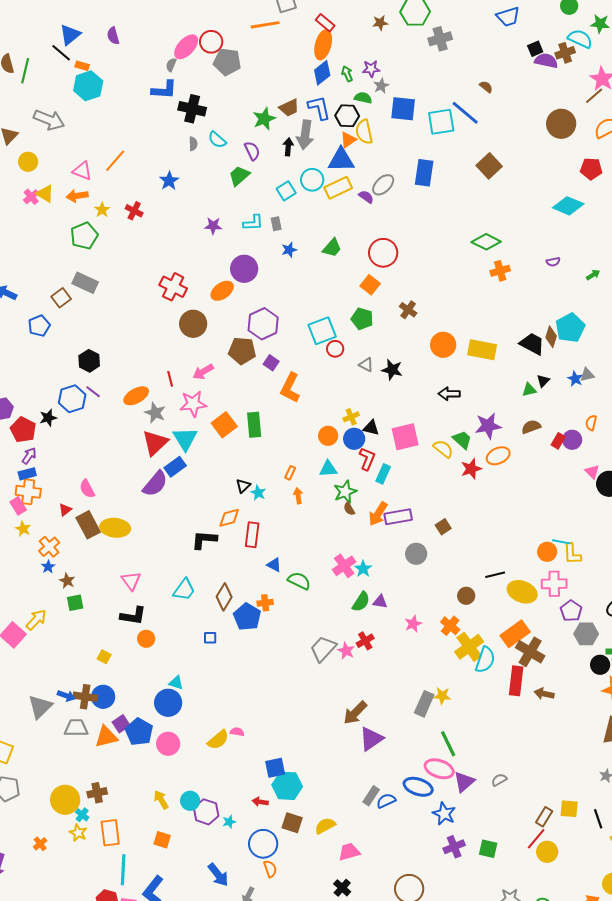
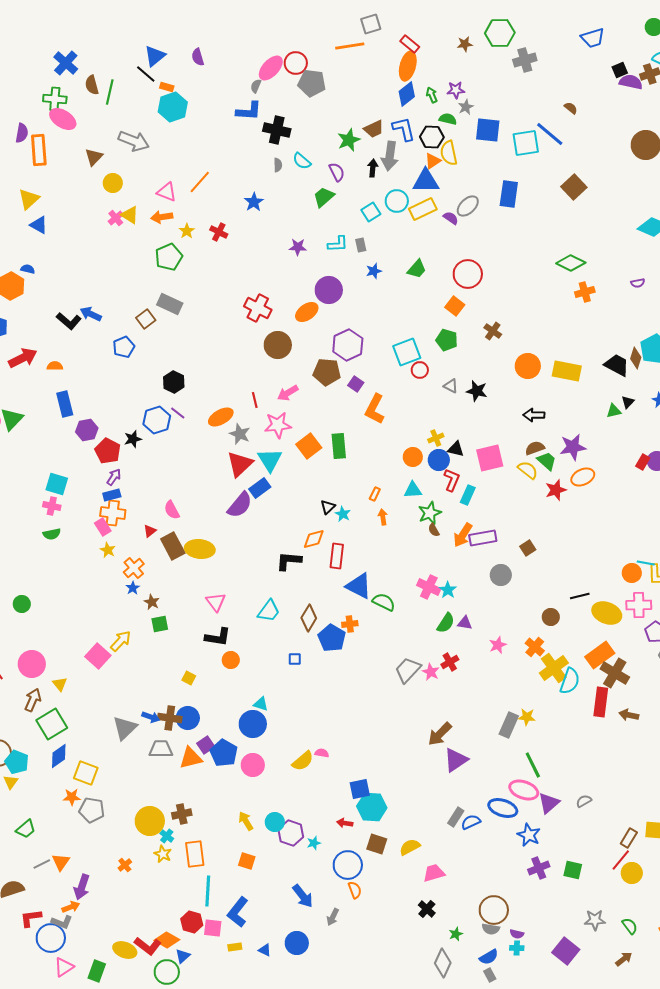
brown semicircle: (531, 427) -> (535, 448), moved
blue triangle: (274, 565) -> (359, 586), size x1.8
pink cross: (344, 566) -> (429, 587), turned -30

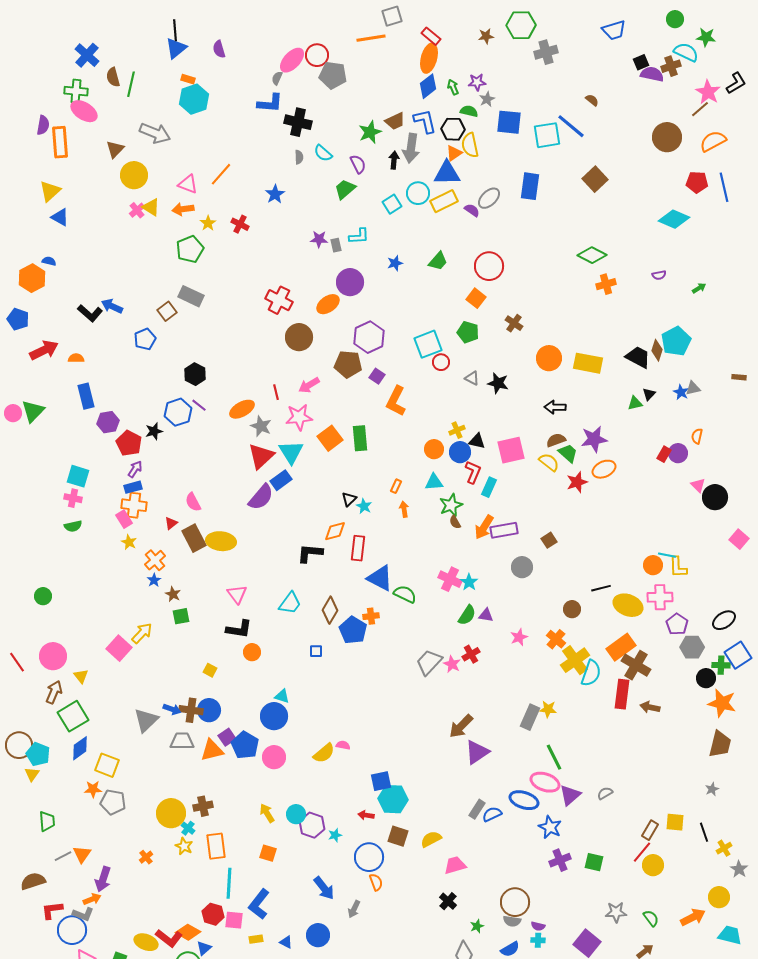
black line: (146, 74) -> (175, 30), moved, turned 45
yellow circle: (113, 183) -> (134, 175), size x1.4
gray rectangle: (361, 245) -> (336, 245), moved
green trapezoid: (26, 829) -> (47, 821), turned -55

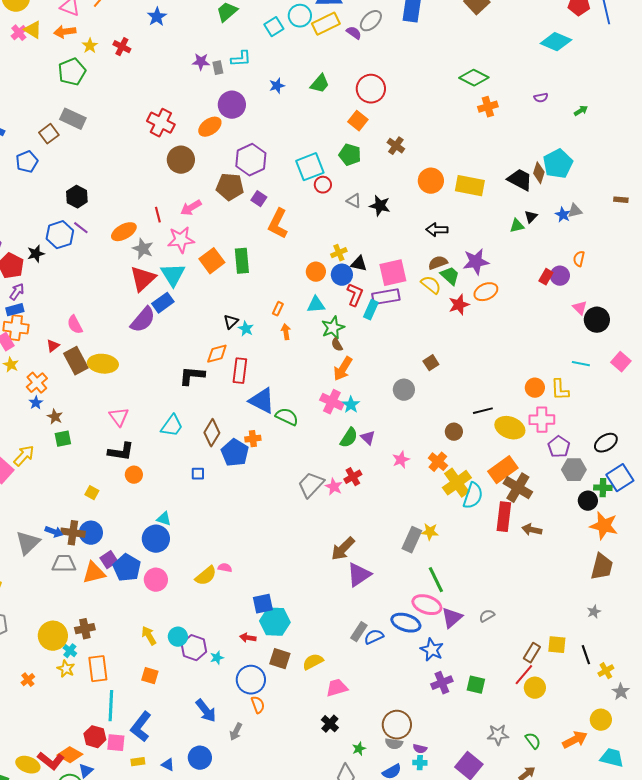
orange arrow: (484, 527) -> (343, 369), moved
purple rectangle: (504, 530) -> (386, 297), moved
cyan line: (667, 555) -> (581, 364), moved
purple triangle: (486, 615) -> (368, 438), turned 35

